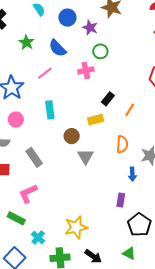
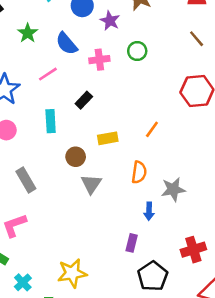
green circle: (100, 51) -> (137, 51), moved
pink cross: (86, 71) -> (99, 60), moved
black rectangle: (108, 99) -> (84, 100), moved

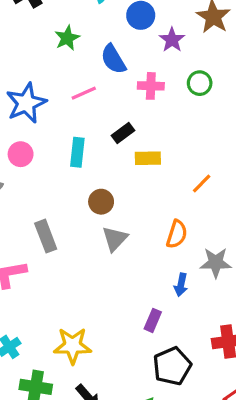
yellow rectangle: (108, 138) -> (148, 158), moved
gray rectangle: (26, 180) -> (46, 236), moved

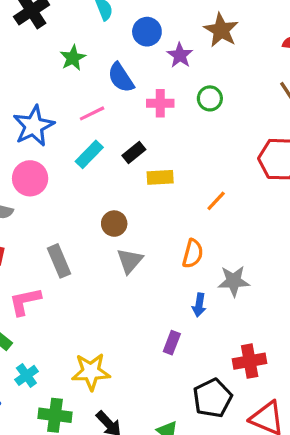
cyan rectangle: (77, 152) -> (89, 154), moved, turned 40
pink circle: (21, 154) -> (30, 178), size x1.4
black pentagon: (172, 366) -> (212, 398), moved

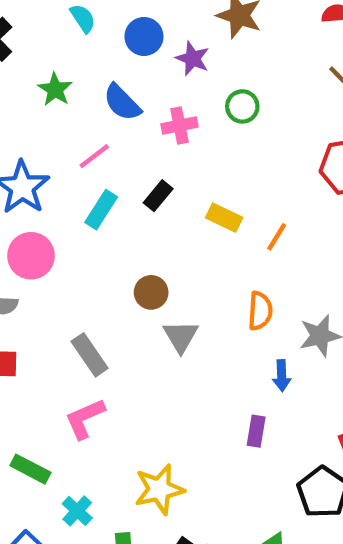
yellow rectangle: (160, 177) -> (224, 218), moved, turned 40
pink L-shape: (25, 301) -> (85, 419), moved

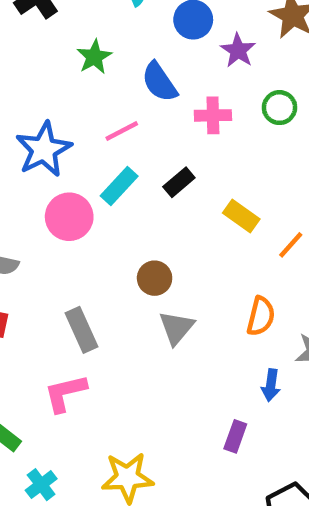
pink circle: (31, 256) -> (69, 217), moved

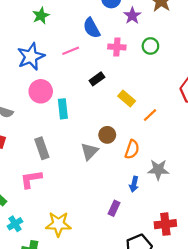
green star: (94, 57) -> (41, 16), moved
cyan rectangle: (119, 186) -> (63, 109), moved, turned -54
brown circle: (155, 278) -> (107, 135), moved

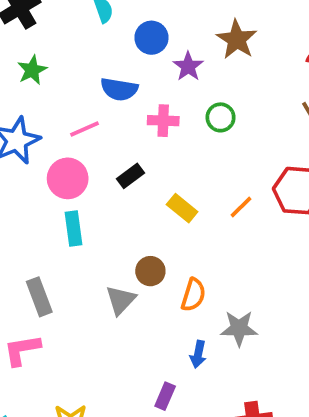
blue semicircle: (92, 28) -> (119, 89), turned -50
pink circle: (41, 91) -> (68, 178), moved
orange line: (150, 115) -> (241, 207), moved

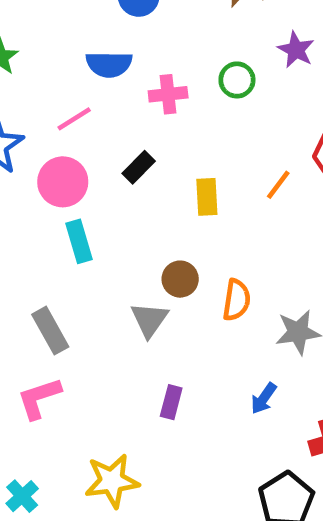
purple star: (188, 66) -> (296, 50), moved
yellow rectangle: (182, 208) -> (207, 197), turned 56
blue arrow: (198, 354) -> (264, 398), moved, turned 32
purple rectangle: (165, 396) -> (171, 402), moved

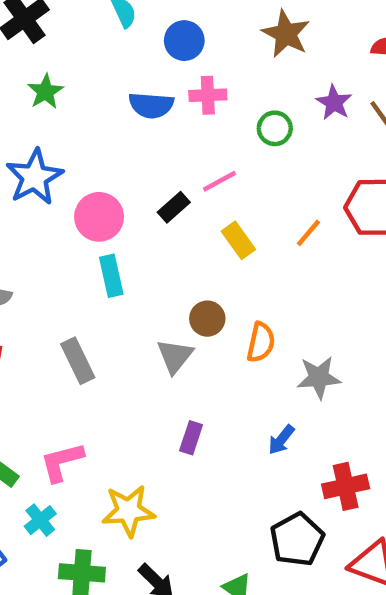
pink cross: (168, 94) -> (208, 95), moved
pink line: (74, 119) -> (219, 181), moved
yellow rectangle: (207, 197) -> (238, 240), turned -36
pink L-shape: (39, 398) -> (62, 462), moved

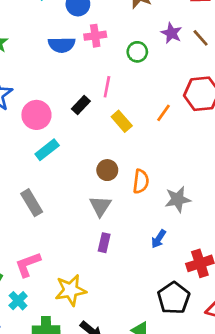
pink line: (219, 181) -> (107, 87), turned -45
cyan rectangle: (111, 276) -> (47, 150), turned 70
gray triangle: (175, 356) -> (100, 206), moved

